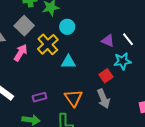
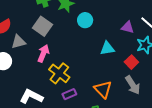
yellow cross: (48, 44) -> (59, 73), moved
cyan triangle: (68, 62) -> (107, 48), moved

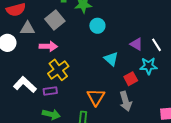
cyan triangle: (107, 48) -> (111, 59), turned 35
pink arrow: (43, 53) -> (48, 46), turned 54
purple rectangle: (69, 94) -> (50, 91), moved

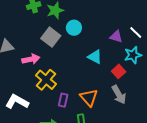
gray square: (55, 20) -> (51, 37), moved
purple rectangle: (50, 91) -> (63, 100), moved, turned -56

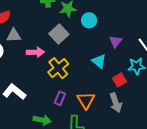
cyan circle: (74, 28) -> (89, 20), moved
purple triangle: (116, 37) -> (116, 41), moved, turned 40
yellow cross: (46, 80) -> (58, 68), moved

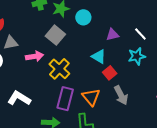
purple triangle: (116, 41) -> (112, 35), turned 48
red square: (120, 80) -> (110, 73), moved
purple rectangle: (60, 98) -> (65, 99), size x1.6

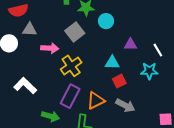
cyan triangle: (99, 57) -> (112, 63), turned -42
gray arrow: (121, 95) -> (125, 105), turned -48
orange triangle: (91, 97) -> (96, 100), turned 30

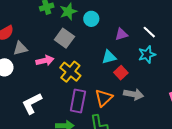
white L-shape: (25, 86) -> (32, 103), turned -55

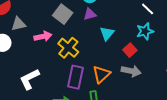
purple triangle: (121, 34) -> (90, 14), moved
cyan triangle: (109, 57) -> (107, 33), turned -35
red square: (121, 73) -> (130, 50), moved

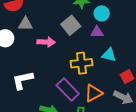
cyan triangle: (107, 33) -> (109, 55), turned 49
yellow cross: (68, 48) -> (82, 63), moved, turned 30
purple rectangle: (75, 77) -> (68, 89), turned -70

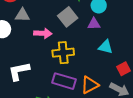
yellow cross: (82, 63) -> (63, 53), moved
purple rectangle: (68, 89) -> (64, 81), turned -30

